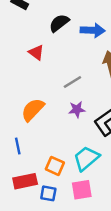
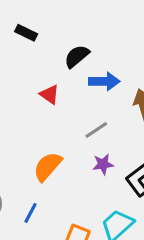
blue arrow: (93, 30) -> (104, 81), moved
blue line: (18, 146) -> (30, 213), turned 42

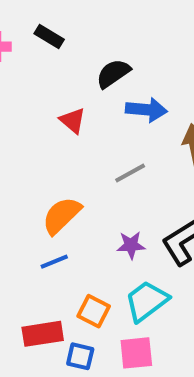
purple star: (103, 164) -> (131, 245), moved
blue line: (30, 213) -> (54, 262), moved, turned 35

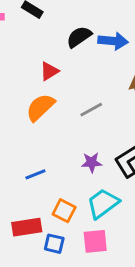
blue arrow: (146, 110) -> (113, 41), moved
red triangle: (73, 121) -> (49, 71), turned 48
orange semicircle: (62, 215) -> (40, 107), moved

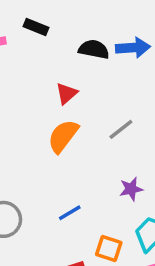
black semicircle: (79, 37) -> (94, 49), turned 55

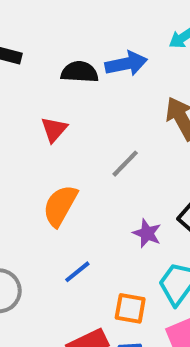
orange semicircle: (63, 136) -> (60, 206), moved
purple star: (131, 189) -> (147, 233), turned -30

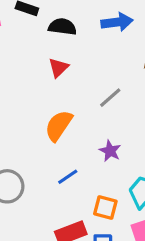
black semicircle: (80, 72) -> (62, 27), moved
purple star: (147, 233) -> (110, 151), moved

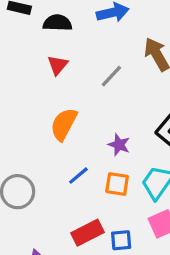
gray line: (110, 98) -> (111, 76), moved
orange square: (105, 207) -> (117, 184), moved

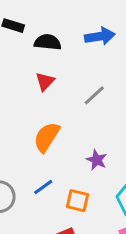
blue line: (78, 176) -> (43, 187), moved
orange square: (117, 184) -> (78, 201), moved

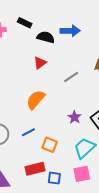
blue arrow: (100, 36) -> (70, 31), moved
purple star: (97, 160) -> (74, 117), moved

